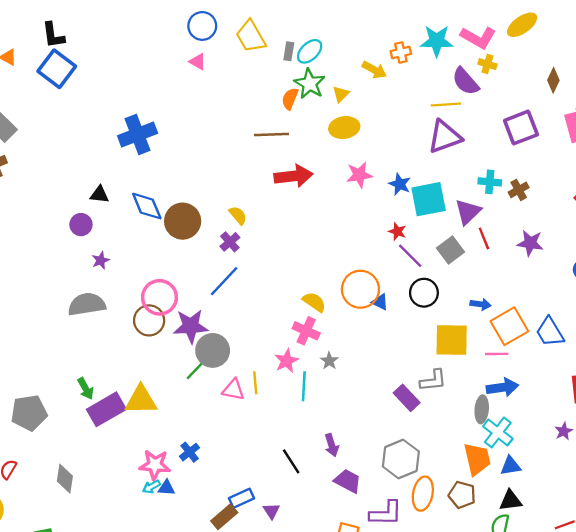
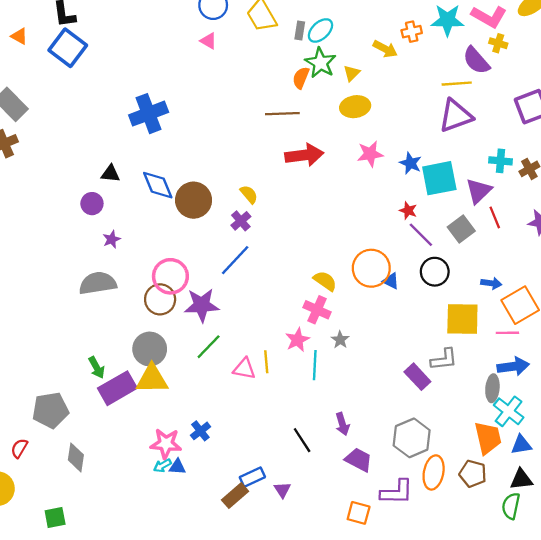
gray circle: (213, 350) -> (150, 349), moved
gray pentagon: (29, 413) -> (50, 410), moved

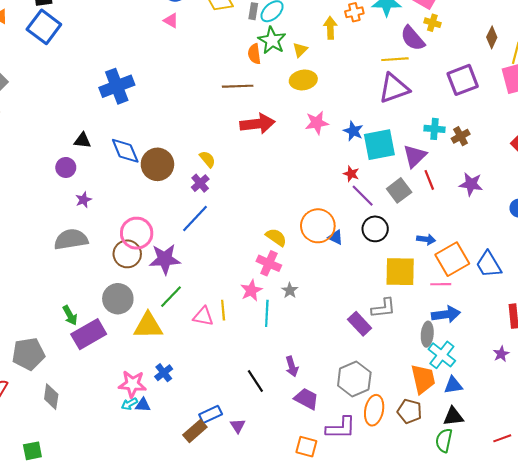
yellow arrow: (385, 49) -> (330, 28), turned -120
orange semicircle: (301, 78) -> (254, 54), turned -30
yellow triangle: (152, 379) -> (148, 326), moved

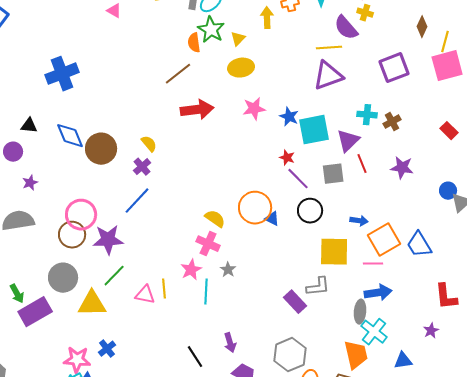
brown line: (238, 86) -> (178, 74), turned -36
gray square: (399, 190) -> (333, 174), turned 30
blue triangle: (453, 385) -> (403, 361), moved

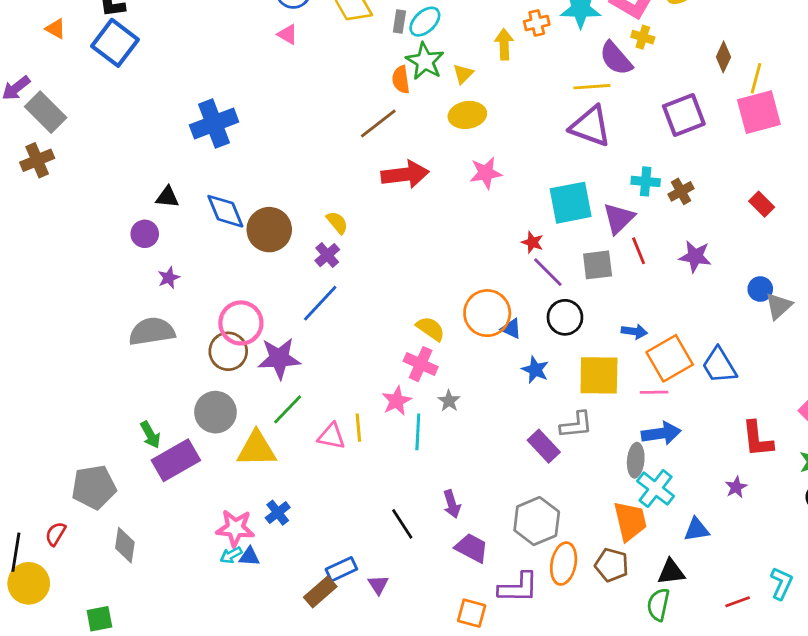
purple triangle: (328, 76) -> (590, 126), turned 40
blue star: (289, 117) -> (535, 370), moved

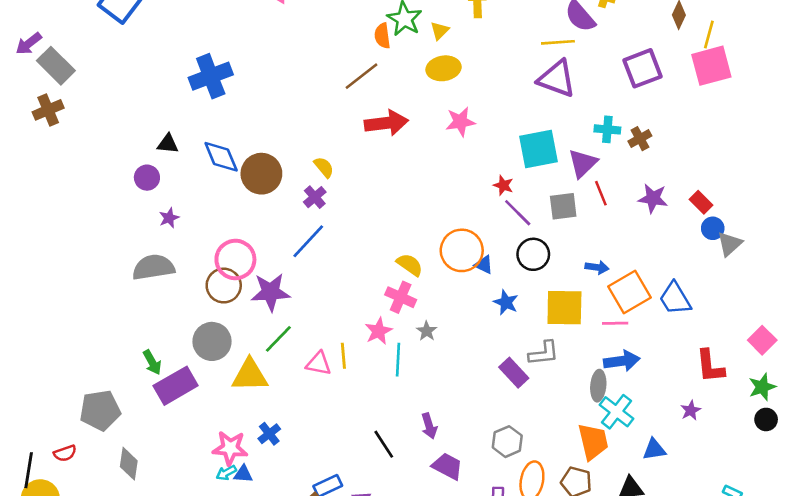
red rectangle: (762, 204) -> (701, 202), moved
gray hexagon: (537, 521) -> (507, 442), size x0.7
red semicircle: (56, 534) -> (65, 453), turned -140

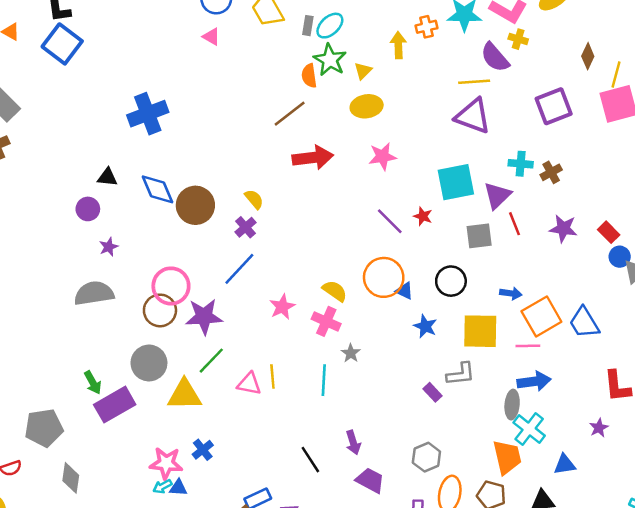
purple line: (518, 213) -> (390, 221), moved
pink star: (378, 331) -> (282, 307), moved
purple rectangle: (514, 373) -> (433, 392), size x0.7

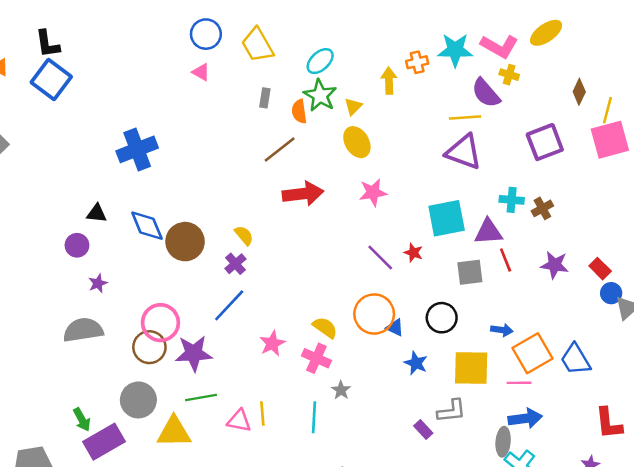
gray rectangle: (308, 26) -> (265, 98), moved
yellow ellipse: (367, 106) -> (357, 142), turned 68
purple triangle: (497, 196) -> (488, 232), turned 40
green line: (211, 361) -> (201, 398), turned 36

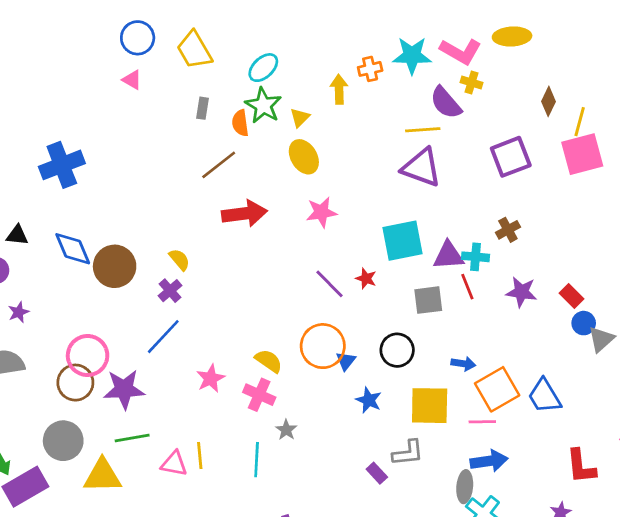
yellow ellipse: (546, 33) -> (512, 36), turned 32
cyan cross: (512, 200) -> (476, 257), moved
blue triangle: (395, 328) -> (346, 361), turned 42

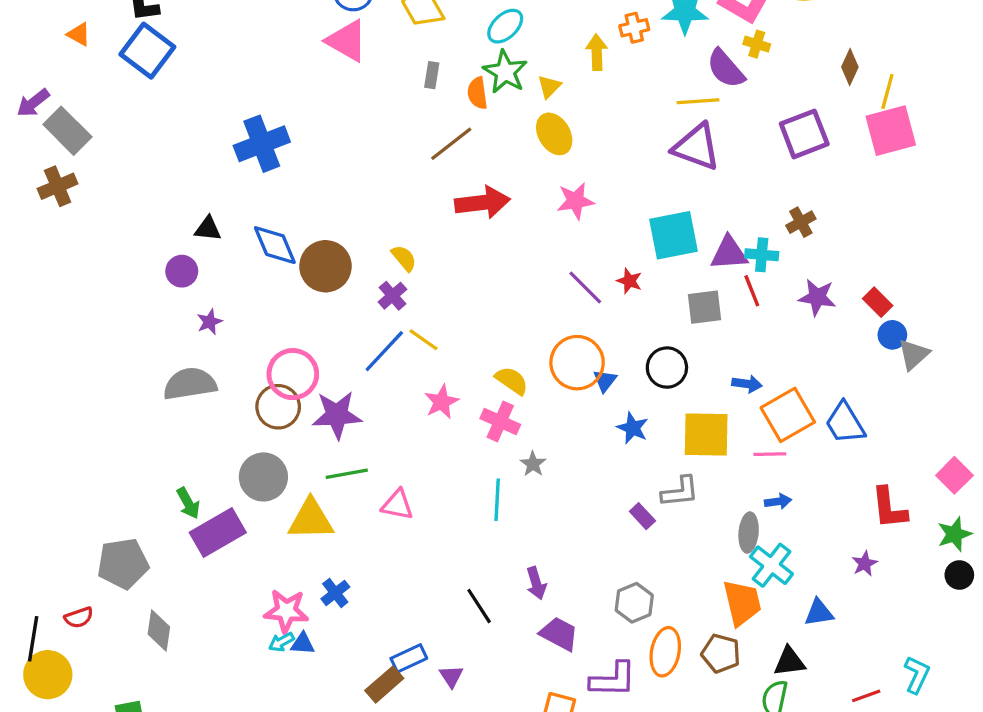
pink triangle: (132, 80) -> (347, 41), size x1.8
yellow line: (200, 456) -> (424, 340), moved, turned -50
blue arrow: (489, 461) -> (778, 501), size x0.6

